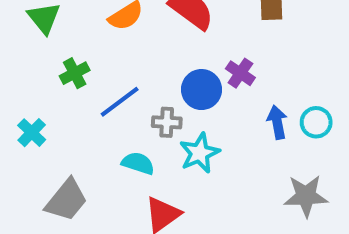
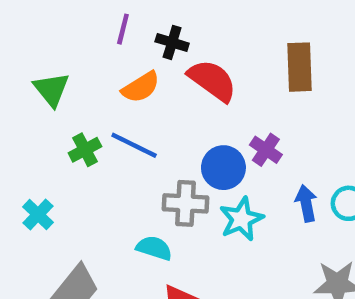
blue line: (120, 102) -> (134, 145), moved, turned 63
gray cross: (167, 122) -> (185, 203), size x1.4
cyan star: (199, 153) -> (241, 219), moved

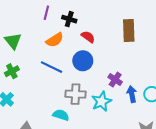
red semicircle: (212, 80) -> (88, 37), size x0.6
green cross: (85, 150) -> (12, 71), moved
purple cross: (266, 150) -> (115, 80), moved
blue circle: (223, 168) -> (83, 61), moved

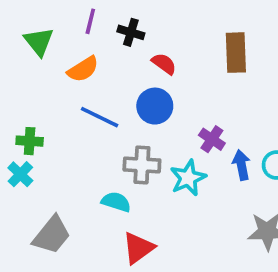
orange semicircle: (55, 40) -> (83, 69), moved
green triangle: (13, 41) -> (39, 42), moved
green cross: (12, 71) -> (30, 141), moved, turned 32

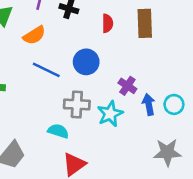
red semicircle: (164, 64) -> (107, 23), moved, turned 54

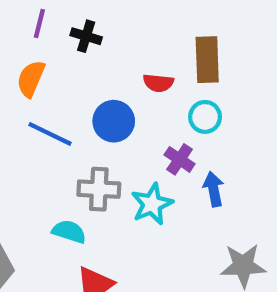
red semicircle: (107, 23) -> (158, 83), moved, turned 96
orange semicircle: (34, 35) -> (31, 79), turned 145
cyan circle: (174, 104) -> (205, 117), moved

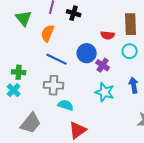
purple cross: (180, 159) -> (103, 65), moved
gray cross: (99, 189) -> (54, 85), moved
cyan star: (152, 204) -> (105, 92), turned -30

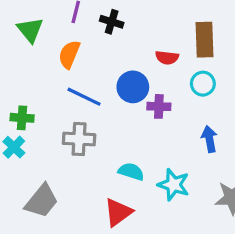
purple cross: (103, 65) -> (159, 106), turned -32
cyan star: (105, 92) -> (174, 185), moved
cyan semicircle: (66, 105) -> (131, 172), moved

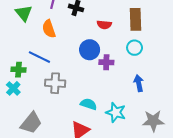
orange semicircle: (69, 54) -> (49, 29), turned -42
red semicircle: (167, 58) -> (104, 25), moved
blue line: (84, 97) -> (39, 57), moved

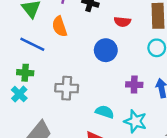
blue line: (39, 57) -> (32, 44), moved
purple cross: (106, 62) -> (134, 85), moved

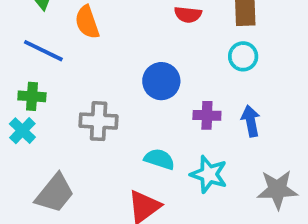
blue circle: (106, 50) -> (161, 81), moved

